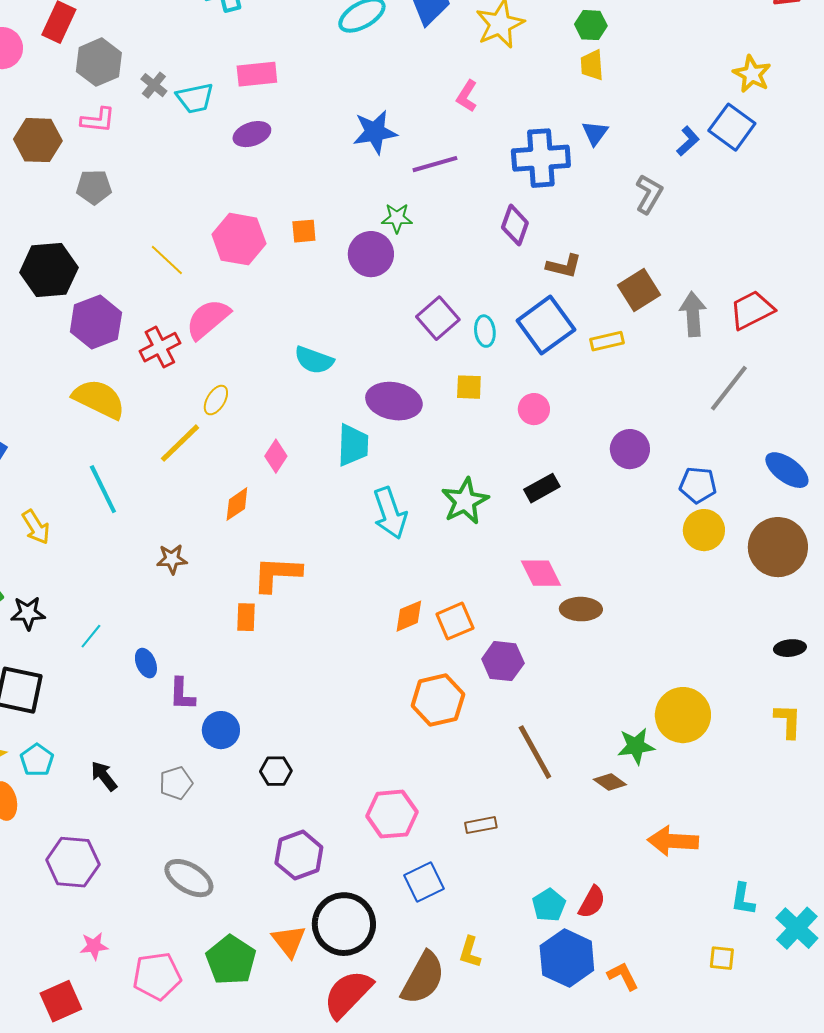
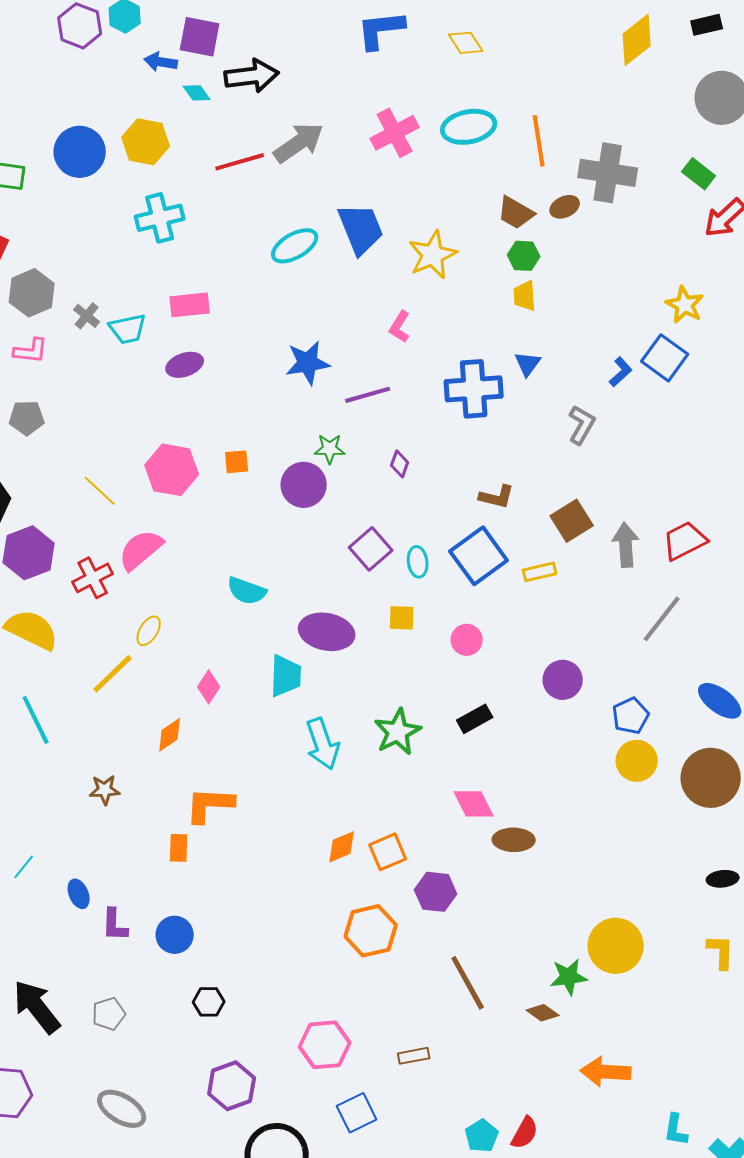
purple diamond: (515, 225) -> (400, 464), moved, size x0.7
blue pentagon: (698, 485) -> (631, 716), turned -30
blue circle: (221, 730) -> (175, 935), moved
black arrow: (104, 776) -> (37, 1007), size x1.8

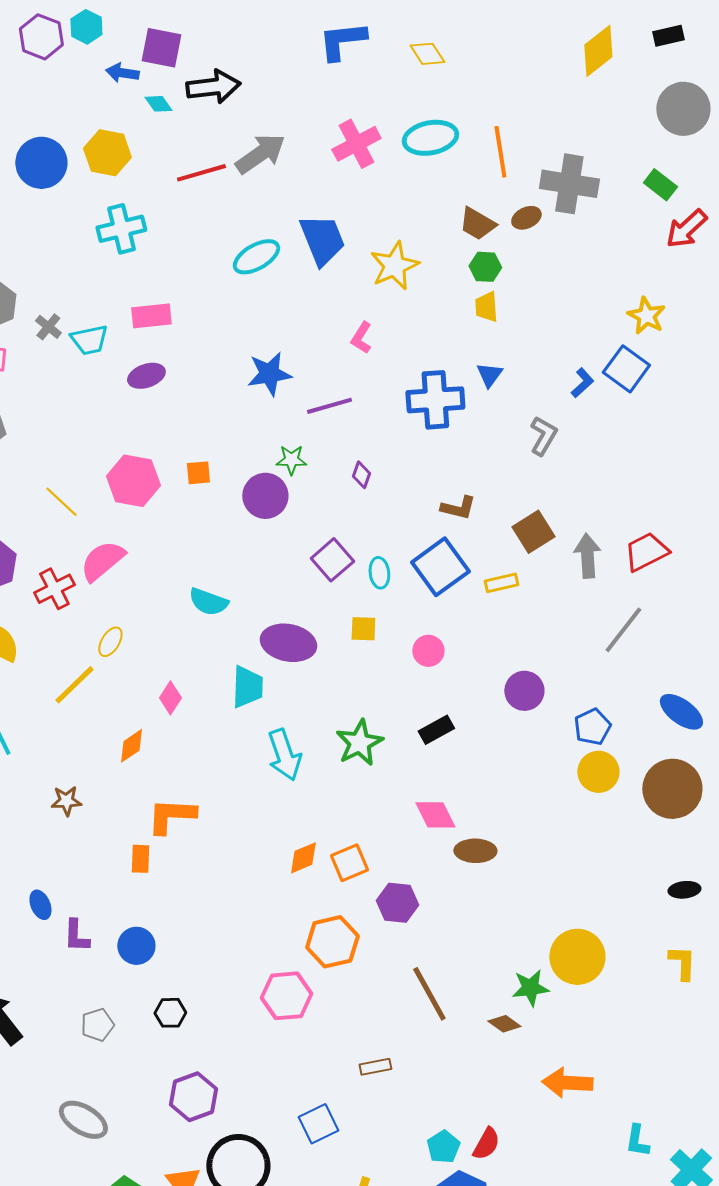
gray pentagon: (109, 1014) -> (97, 1025), moved
pink hexagon: (325, 1045) -> (286, 996), moved

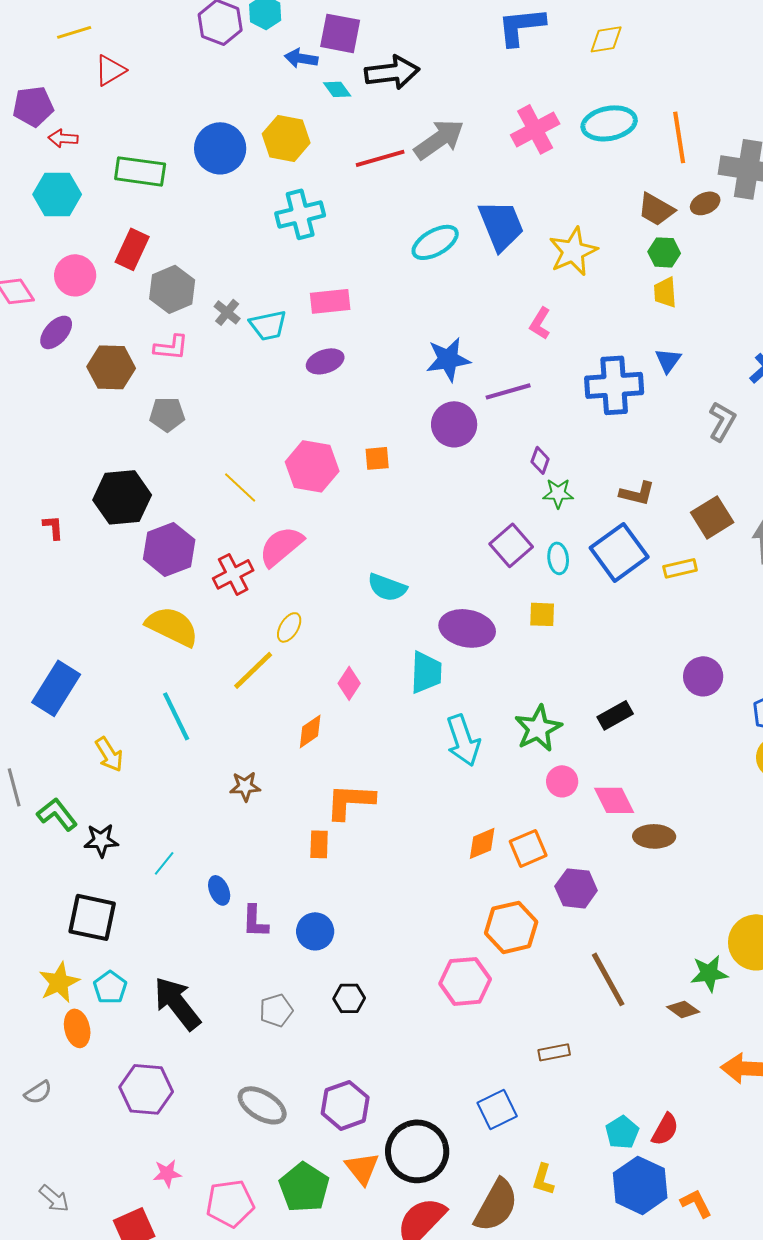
yellow diamond: (427, 54) -> (606, 39), turned -66
green star: (291, 460) -> (558, 493), moved
purple circle: (265, 496) -> (454, 424), moved
pink circle: (428, 651) -> (562, 781), moved
purple hexagon: (193, 1097) -> (345, 1105), moved

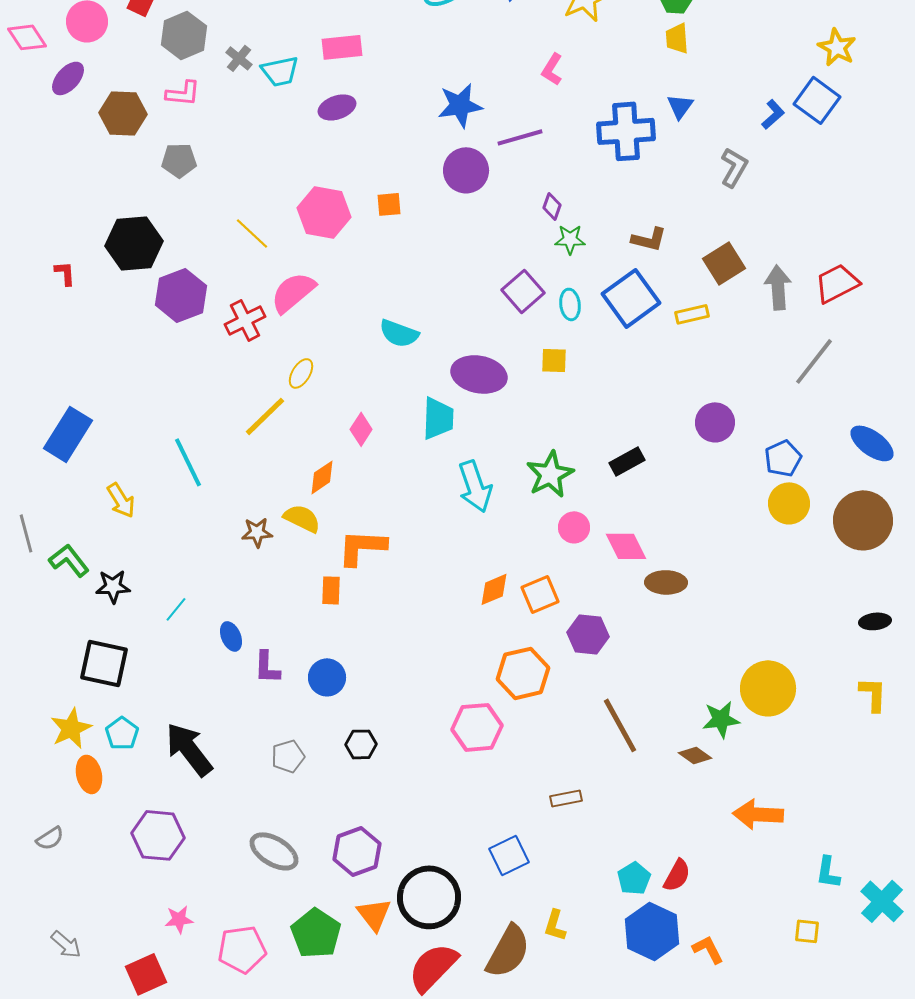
yellow semicircle: (172, 626) -> (302, 518), moved, size x0.7

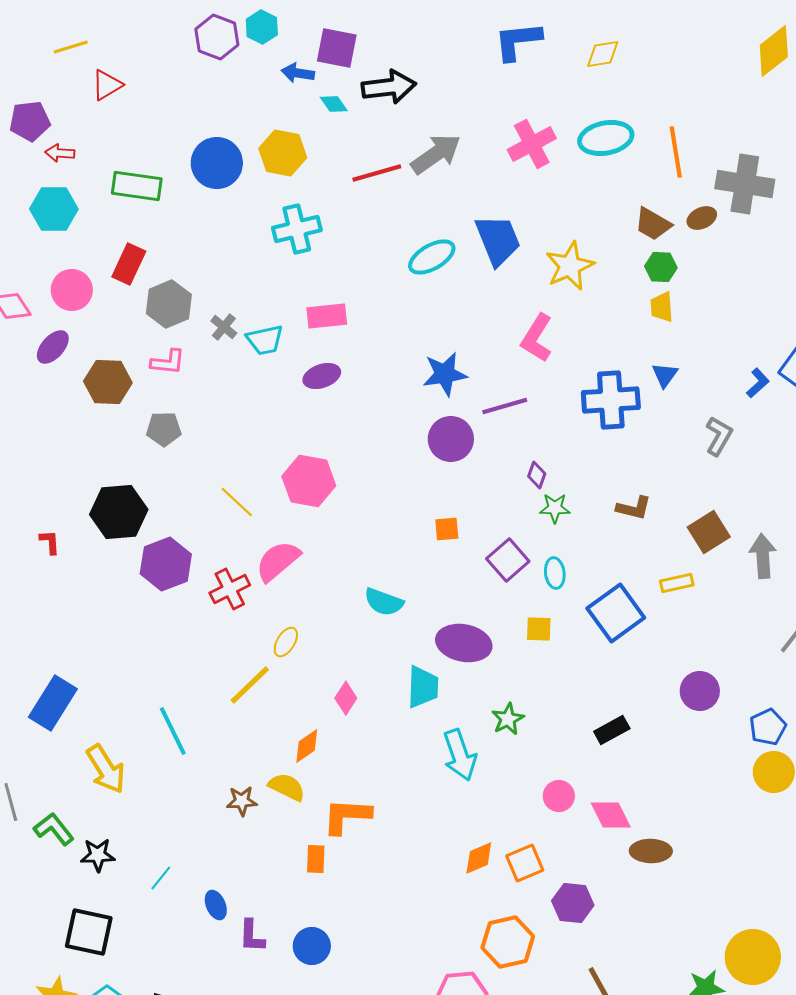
pink L-shape: (552, 69) -> (537, 338), size x1.5
orange square: (389, 204) -> (447, 529), moved
blue square: (631, 298) -> (616, 613), moved
green star: (550, 474) -> (508, 719), moved, size x0.7
yellow arrow: (121, 500) -> (106, 769), size x1.4

